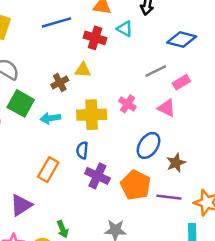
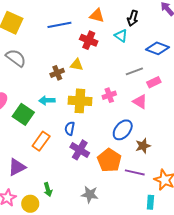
cyan triangle: (125, 29) -> (121, 36), moved
green square: (21, 103) -> (23, 114), moved
pink cross: (127, 104) -> (109, 95), turned 32

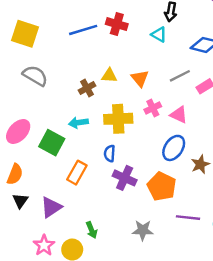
orange triangle: (97, 16) -> (140, 78), moved, turned 42
red cross: (89, 40) -> (117, 24), moved
pink triangle: (140, 102) -> (179, 115), moved
purple line: (135, 172) -> (188, 218), moved

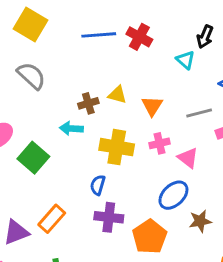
cyan arrow: (78, 123) -> (71, 128), moved
orange rectangle: (77, 173) -> (52, 219), moved
purple cross: (125, 178) -> (109, 217), turned -30

